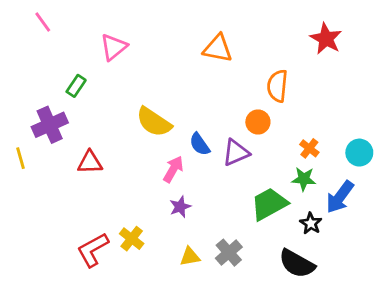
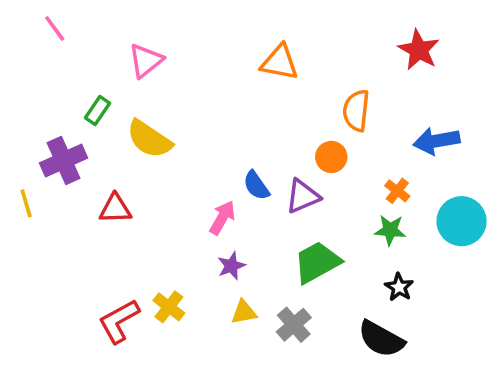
yellow semicircle: (154, 122) -> (149, 139), moved
cyan circle: (359, 153) -> (462, 221), moved, size x1.4
blue arrow: (340, 197) -> (437, 141), moved, turned 44
green trapezoid: (269, 204) -> (317, 262), moved
yellow triangle: (190, 257) -> (244, 312), moved

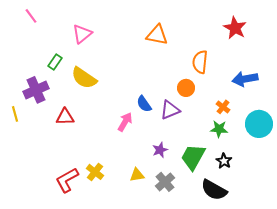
green trapezoid: (317, 262) -> (193, 157), moved, turned -32
purple star: (231, 266) -> (160, 150), moved

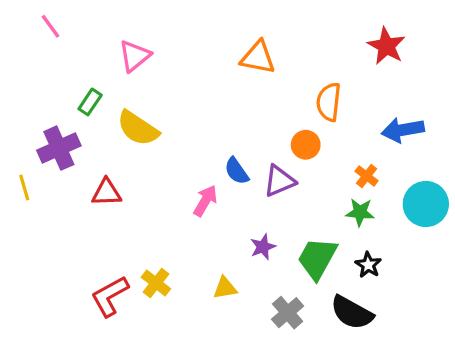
gray cross: (165, 182) -> (288, 313), moved

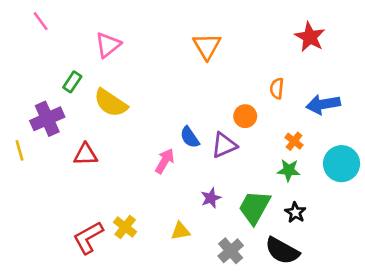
orange triangle: (258, 58) -> (207, 46), turned 48
orange semicircle: (329, 102) -> (277, 88), moved, size x0.7

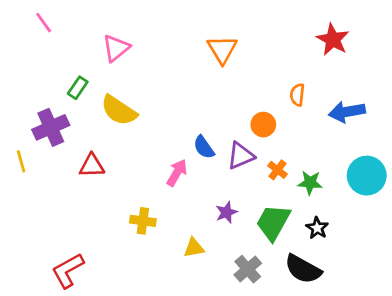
orange cross: (294, 141) -> (277, 170), moved
yellow cross: (125, 227) -> (143, 221), moved, turned -30
red L-shape: (88, 238) -> (68, 270), moved

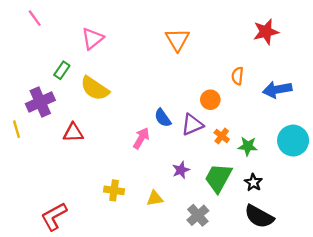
red star: (333, 40) -> (266, 32), turned 30
yellow cross: (143, 221) -> (114, 190), moved
black semicircle: (303, 269) -> (259, 216), moved

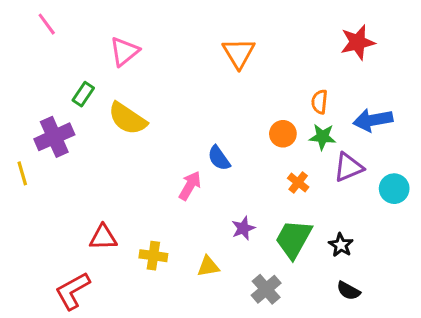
purple triangle: (192, 125) -> (348, 167), moved
red triangle: (73, 133) -> (103, 237), moved
cyan circle: (293, 141) -> (394, 189), size x0.7
green star: (248, 146) -> (323, 137), moved
black semicircle: (259, 216) -> (348, 291), size x0.6

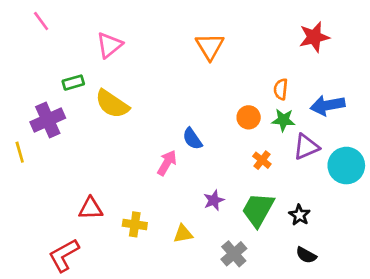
green rectangle: (83, 94) -> (73, 83), turned 40
cyan circle: (394, 189) -> (346, 166), size x1.4

